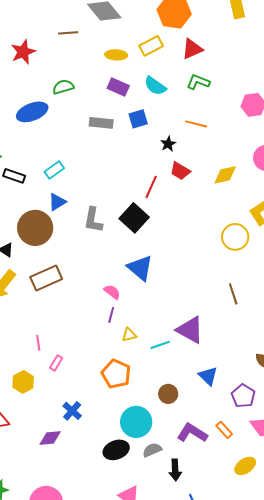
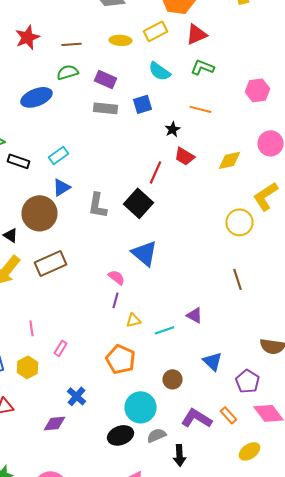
brown line: (68, 33) -> (72, 44), moved
purple rectangle: (118, 87) -> (106, 79), moved
purple triangle: (190, 330) -> (194, 315), size x0.6
pink line: (38, 343) -> (32, 328), moved

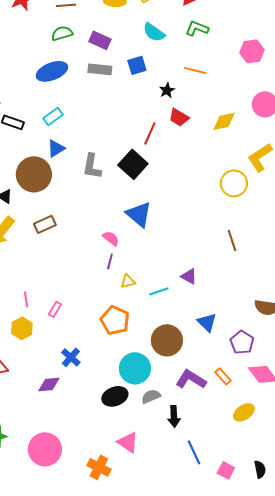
blue ellipse: (36, 97) -> (52, 71), moved
brown rectangle: (50, 263) -> (45, 224), size x0.7
pink line: (32, 328) -> (26, 299), moved
brown circle: (172, 379) -> (167, 340), size x1.6

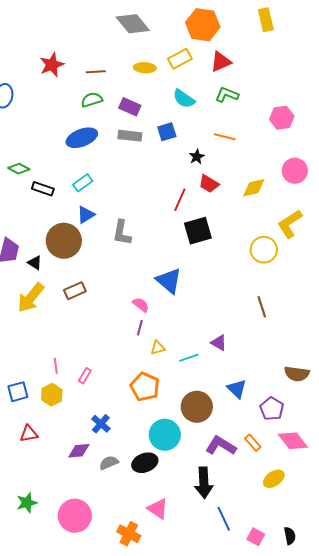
black square: (133, 164) -> (198, 231), moved, turned 32
gray semicircle: (151, 396) -> (109, 463), moved
black arrow: (174, 416) -> (204, 483), size x1.4

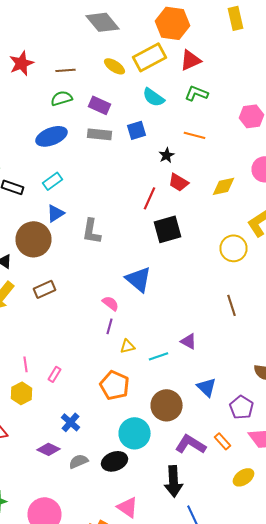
yellow rectangle: (180, 59) -> (150, 57), size x1.4
yellow ellipse: (145, 68) -> (114, 66), turned 30
purple diamond: (79, 451) -> (48, 449), turned 30

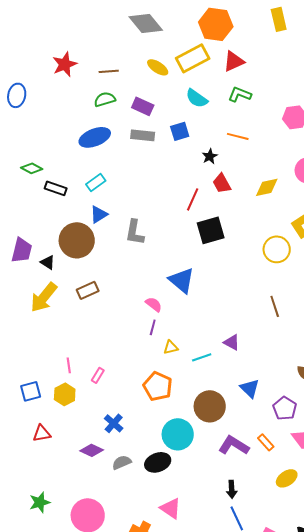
red trapezoid: (178, 182) -> (222, 183), turned 30
black arrow: (174, 481) -> (232, 489), moved, size x0.6

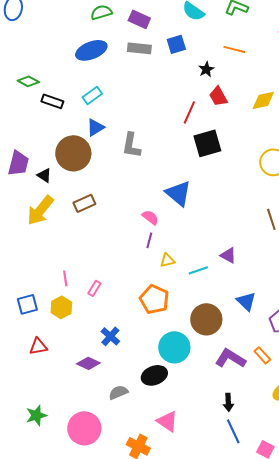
gray semicircle: (122, 462) -> (118, 392), moved

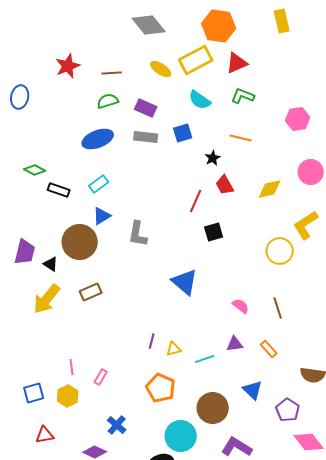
black square: (207, 143) -> (214, 232), size x0.7
pink semicircle: (150, 217) -> (241, 306), moved
purple line: (149, 240) -> (152, 341), moved
purple triangle: (228, 255) -> (235, 344), turned -36
orange rectangle: (262, 355) -> (269, 349), moved

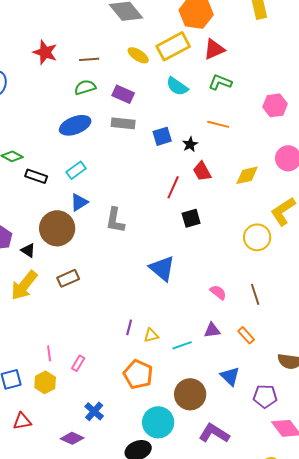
red star: (68, 66) -> (45, 52), turned -30
blue square: (183, 133) -> (162, 136), moved
purple pentagon: (288, 410) -> (265, 396), turned -30

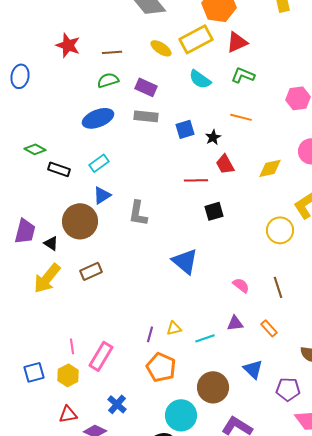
red line: (173, 187) -> (196, 180), turned 65
purple line: (129, 327) -> (150, 334), moved
pink rectangle: (78, 363) -> (101, 356), size x1.8
red triangle: (22, 421) -> (68, 414), moved

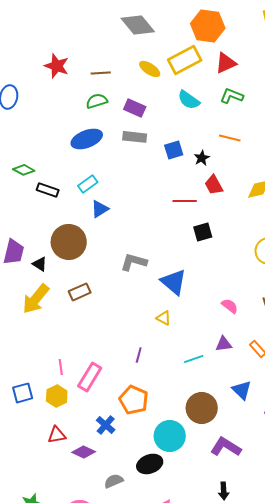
blue triangle: (102, 195) -> (100, 209), moved
gray L-shape: (138, 213) -> (134, 262), moved, turned 96
yellow triangle: (174, 328) -> (164, 318), moved, turned 42
orange pentagon: (161, 367) -> (134, 400), moved

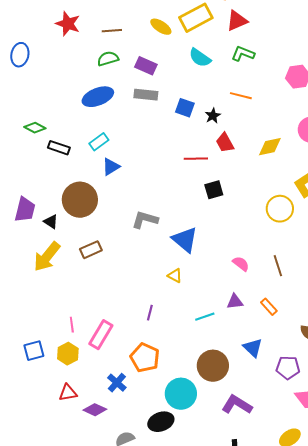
blue square: (174, 150) -> (185, 108), turned 36

